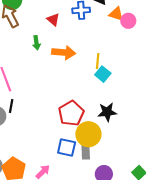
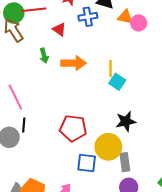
red pentagon: (71, 113) -> (73, 128), moved, turned -30
gray rectangle: (86, 150) -> (125, 162), moved

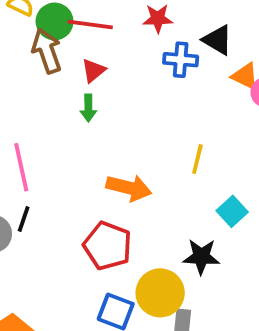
red triangle: (59, 29) -> (93, 71), moved, turned 32
orange arrow: (74, 63) -> (129, 188), moved
cyan square: (117, 82) -> (232, 211), moved

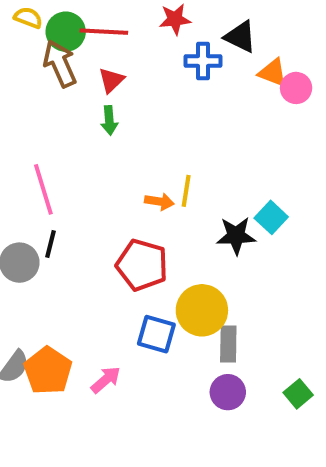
yellow line: (197, 159) -> (186, 191), moved
orange arrow: (129, 188) -> (159, 201), size x0.6
black star: (201, 257) -> (236, 236), moved

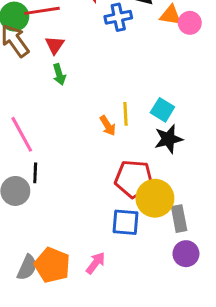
orange arrow: (159, 201) -> (108, 126), turned 60
cyan square: (271, 217) -> (162, 110), moved
red pentagon: (142, 265) -> (134, 179), moved

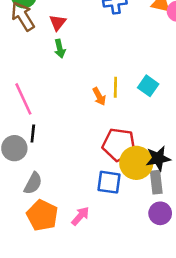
black star: (168, 139) -> (158, 158), moved
gray semicircle: (27, 267) -> (33, 183), moved

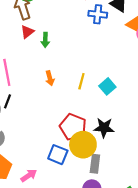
red triangle: (58, 23) -> (27, 32), moved
orange arrow: (99, 96) -> (50, 78), moved
black star: (158, 158) -> (104, 128), moved

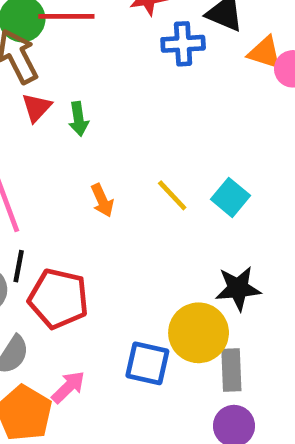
yellow line: (81, 81) -> (172, 195), turned -49
red pentagon: (73, 127) -> (58, 299), moved
pink arrow: (29, 176) -> (68, 387), moved

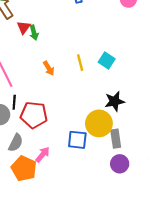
red triangle: (36, 107) -> (24, 27), moved
yellow line: (172, 195) -> (80, 63), turned 35

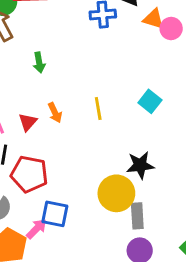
red triangle: (24, 27) -> (28, 122), moved
cyan square: (107, 61) -> (150, 101), moved
blue square: (77, 140) -> (55, 214), moved

